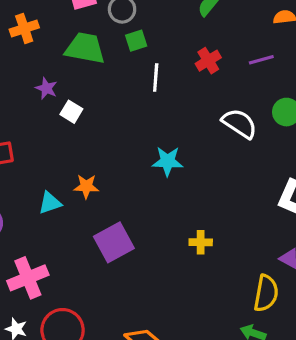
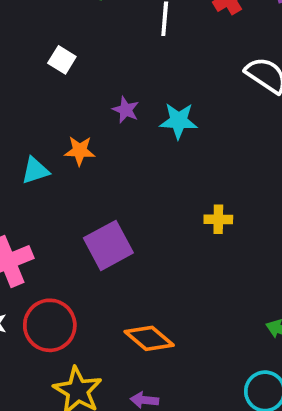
purple star: (46, 88) -> (126, 110), moved
purple square: (114, 242) -> (108, 245), moved

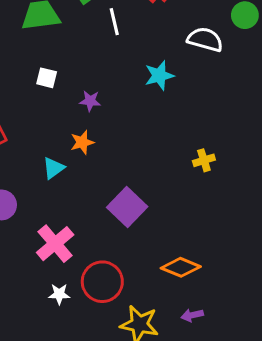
purple star: (126, 110) -> (90, 101), moved
cyan star: (179, 121) -> (159, 75), moved

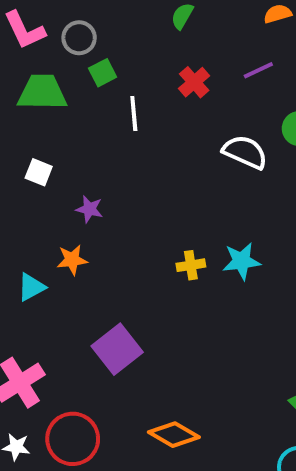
cyan star: (159, 75) -> (241, 261), moved
yellow cross: (204, 160) -> (191, 265), moved

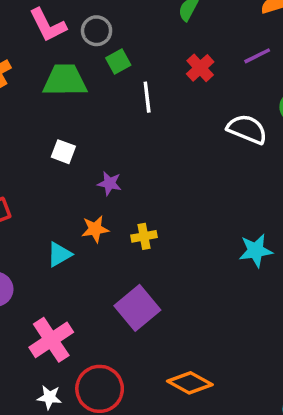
cyan star: (241, 261) -> (256, 251), moved
yellow cross: (191, 265) -> (144, 236), moved

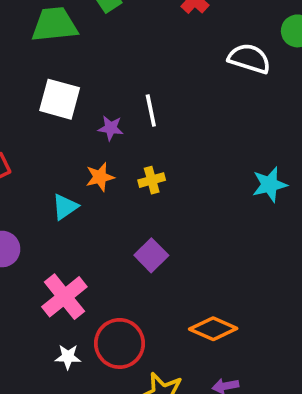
white line: (147, 97) -> (151, 110), moved
white square: (63, 152) -> (60, 99), size x1.6
purple square: (137, 308) -> (151, 255), size x0.7

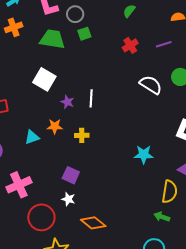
purple square: (151, 255) -> (71, 175), turned -36
white star: (68, 357) -> (68, 199), moved

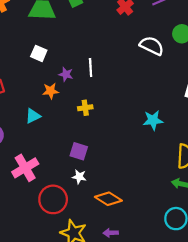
white square: (44, 79) -> (39, 53), size x0.7
orange star: (55, 126) -> (51, 91), moved

